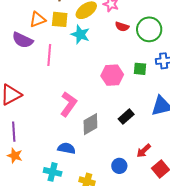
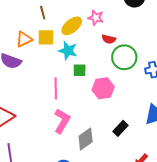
green circle: (149, 29) -> (124, 57), moved
pink line: (49, 55) -> (56, 88), moved
green square: (140, 69) -> (80, 70), moved

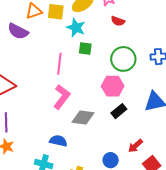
green circle: (124, 57) -> (123, 59), moved
pink hexagon: (103, 88) -> (113, 86), moved
gray diamond: (86, 139) -> (83, 117), turned 35

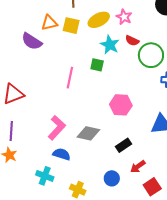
cyan star: (76, 28) -> (110, 45), moved
green circle: (123, 59) -> (151, 55), moved
pink L-shape: (62, 97) -> (57, 128), moved
black rectangle: (119, 111) -> (124, 145), moved

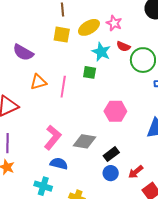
orange triangle: (49, 23) -> (38, 82), moved
black rectangle: (124, 145) -> (111, 154), moved
blue circle: (112, 178) -> (111, 173), moved

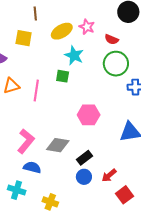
yellow square: (62, 35) -> (24, 38), moved
red semicircle: (123, 46) -> (112, 39), moved

